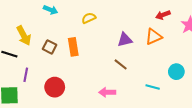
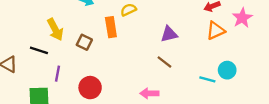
orange triangle: (154, 37) -> (216, 31), moved
orange rectangle: (73, 47) -> (111, 27), moved
cyan line: (153, 87) -> (207, 79), moved

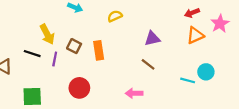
orange rectangle: (111, 27) -> (99, 50), moved
purple line: (58, 74) -> (55, 59), moved

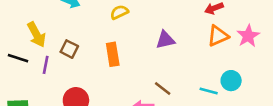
pink star: (220, 24) -> (248, 36), moved
orange rectangle: (99, 50) -> (113, 54), moved
brown line: (148, 64) -> (163, 88), moved

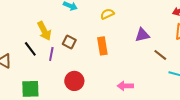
black line: (18, 58) -> (30, 49), turned 35
brown line: (163, 88) -> (160, 55), moved

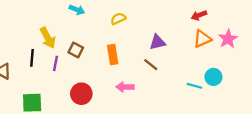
black line: (30, 49) -> (32, 58), turned 42
brown line: (160, 55) -> (151, 65), moved
pink arrow: (125, 86) -> (125, 87), moved

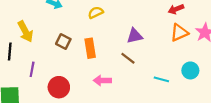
brown square: (76, 50) -> (63, 41), moved
purple line: (56, 63) -> (32, 69), moved
cyan line: (194, 86) -> (161, 79), moved

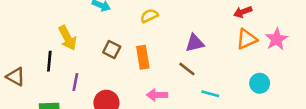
cyan line: (161, 79) -> (210, 94), moved

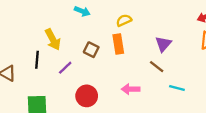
purple triangle: (195, 43) -> (163, 44), turned -36
orange rectangle: (143, 57) -> (118, 44), moved
purple line: (75, 82) -> (65, 68), moved, turned 35

